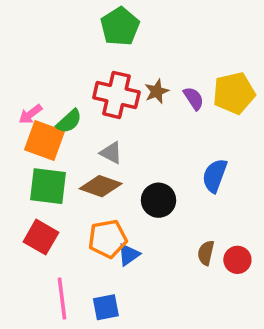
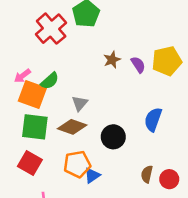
red cross: (116, 95) -> (51, 29), moved, turned 36
gray triangle: (111, 153) -> (80, 103), turned 42

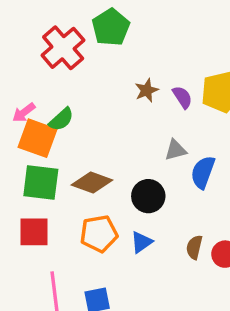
gray triangle: (80, 103) -> (176, 150), moved, turned 35
red square: (30, 163) -> (34, 232), turned -30
blue triangle: (92, 175) -> (141, 242), moved

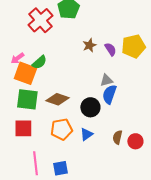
blue semicircle: (203, 172) -> (109, 94), moved

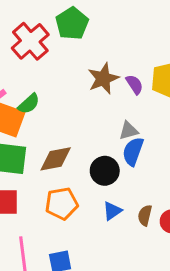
brown star: (89, 45) -> (103, 79), size x1.5
brown diamond: (57, 99) -> (56, 159), turned -30
blue triangle: (86, 134) -> (112, 211), moved

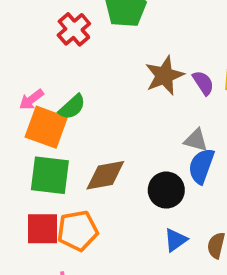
red cross: (30, 41) -> (74, 29), size x0.7
gray triangle: (129, 131) -> (196, 140), turned 30
orange pentagon: (62, 204) -> (78, 231), moved

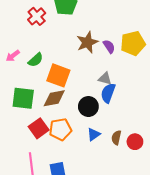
orange square: (46, 127) -> (58, 75), moved
red square: (43, 229) -> (39, 128), moved, turned -36
orange pentagon: (78, 231) -> (60, 129), moved

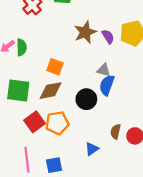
green semicircle: (36, 60) -> (22, 47), moved, turned -49
orange square: (58, 75) -> (55, 67), size x0.7
blue triangle: (94, 134) -> (92, 149), moved

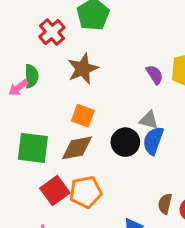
brown star: (85, 32) -> (83, 69), moved
green semicircle: (22, 47) -> (31, 76), moved
black circle: (86, 99) -> (125, 142), moved

